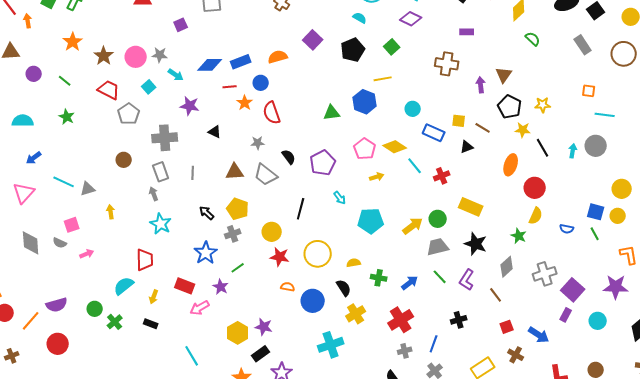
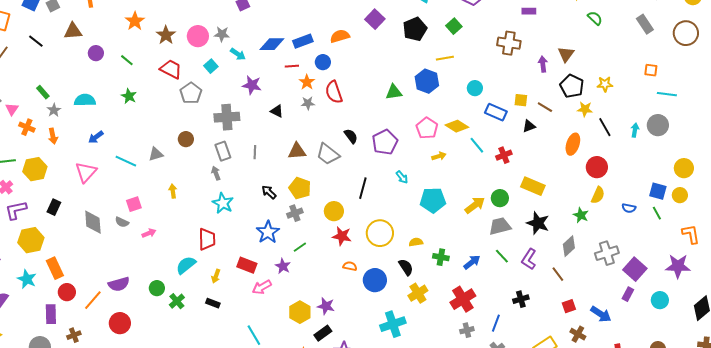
gray star: (258, 143) -> (308, 103), moved
gray triangle: (88, 189) -> (156, 154), moved

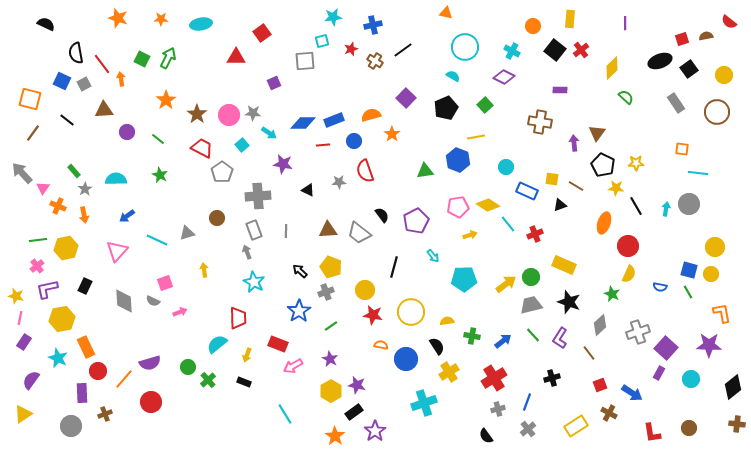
orange star: (307, 82) -> (392, 134), moved
pink pentagon: (427, 128) -> (458, 207), turned 30
purple star: (283, 266) -> (330, 359), moved

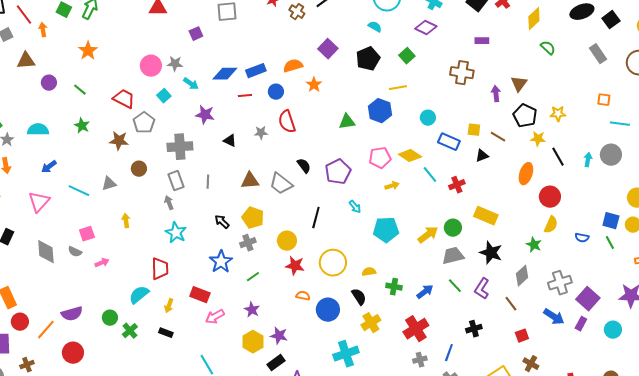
brown star: (197, 114) -> (119, 141), moved, turned -30
blue arrow: (632, 393) -> (554, 317), moved

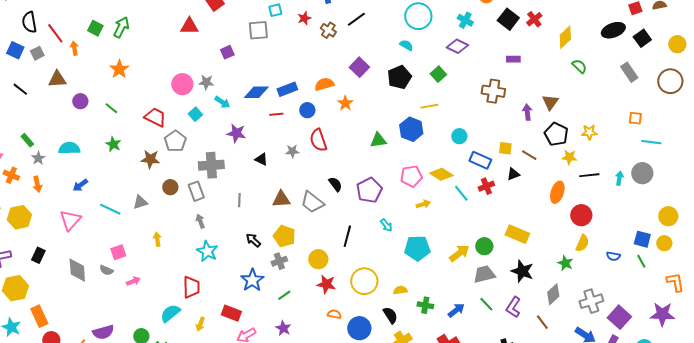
black line: (558, 157) -> (589, 175), turned -66
gray rectangle: (176, 181) -> (196, 191), moved
red cross: (457, 185) -> (486, 186), moved

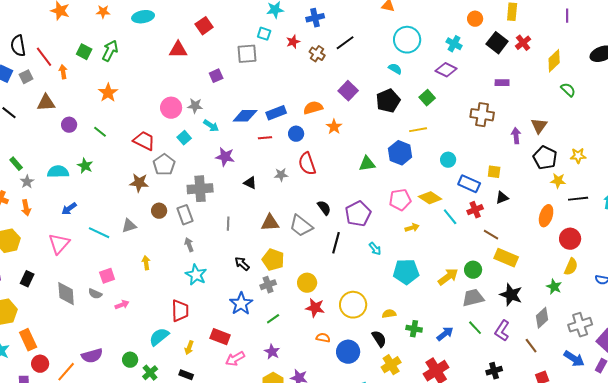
cyan square: (275, 10) -> (264, 34), turned 32
green star: (113, 144) -> (85, 166), moved
brown line: (529, 155) -> (491, 235), moved
black line: (347, 236) -> (336, 243), moved

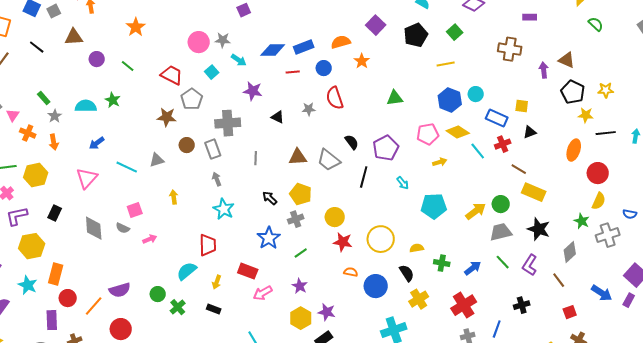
brown triangle: (539, 126) -> (567, 60), turned -42
blue hexagon: (400, 153) -> (450, 100), moved
gray cross: (580, 325) -> (608, 235), moved
orange rectangle: (28, 340) -> (56, 274), turned 40

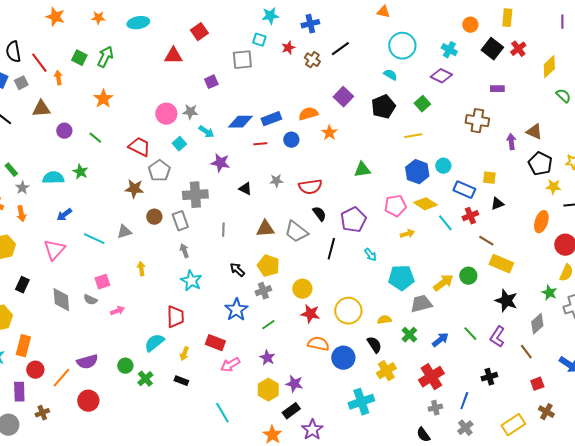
red semicircle: (335, 98) -> (310, 187), moved, turned -80
gray trapezoid: (501, 232) -> (421, 304), moved
green cross: (442, 263) -> (409, 335), turned 35
orange semicircle: (351, 272) -> (318, 344), size x1.5

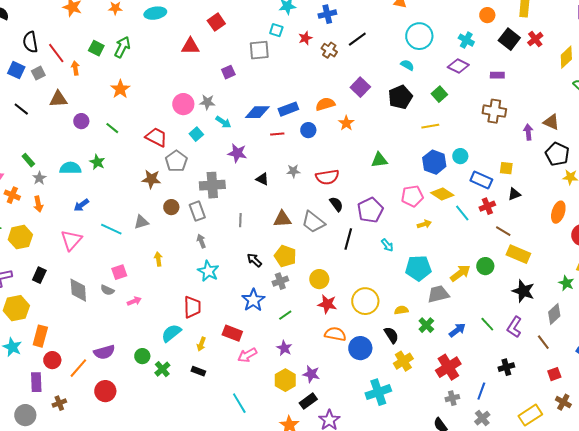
purple rectangle: (497, 89) -> (497, 75), moved

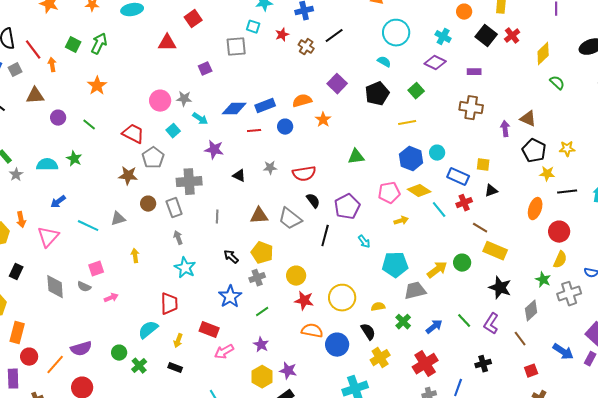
orange arrow: (38, 204) -> (21, 220), moved

